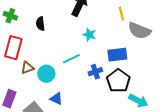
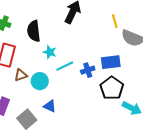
black semicircle: (40, 24) -> (34, 31), size x1.5
cyan star: (89, 35) -> (50, 52), moved
blue cross: (95, 72) -> (88, 70), moved

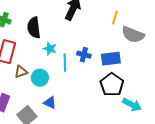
yellow line: (115, 21) -> (115, 18), turned 32
cyan line: (65, 66) -> (65, 63), turned -66
blue cross: (88, 70) -> (84, 55), moved, turned 32

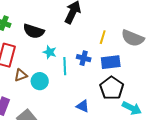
yellow line: (115, 18) -> (103, 37), moved
black semicircle: (34, 28) -> (34, 31), turned -65
blue triangle: (50, 103) -> (83, 106), moved

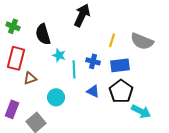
black semicircle: (34, 31) -> (43, 34), turned 55
cyan circle: (40, 81) -> (56, 97), moved
blue triangle: (83, 106) -> (93, 91), moved

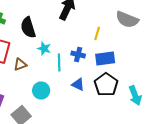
gray semicircle: (142, 41) -> (127, 20), moved
brown triangle: (30, 78) -> (20, 64), moved
cyan arrow: (141, 111) -> (135, 96), moved, turned 42

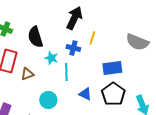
gray semicircle: (127, 20) -> (137, 42), moved
yellow line: (97, 34) -> (92, 38), moved
blue cross: (78, 54) -> (73, 48), moved

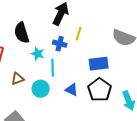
brown triangle: (27, 74) -> (18, 79), moved
cyan circle: (48, 100) -> (41, 89), moved

